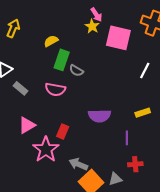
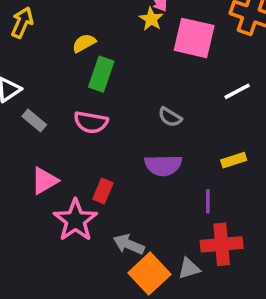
gray semicircle: (76, 71) -> (170, 117), moved
white line: (145, 71) -> (237, 91), turned 35
red cross: (135, 164) -> (222, 244), size x1.6

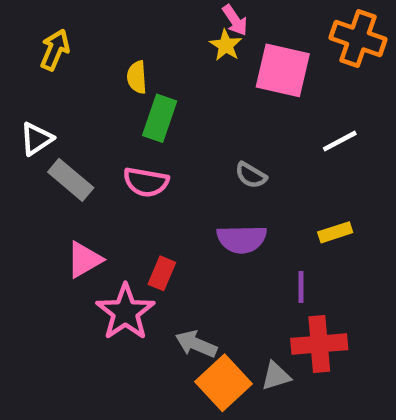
yellow semicircle: (84, 43) -> (137, 77), turned -65
gray rectangle: (34, 121) -> (71, 180), size x1.4

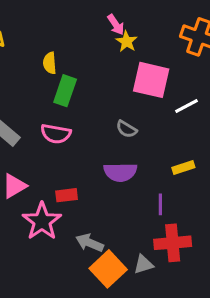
yellow star: (226, 45) -> (127, 41), moved
pink square: (283, 70) -> (151, 80), moved
red rectangle: (162, 273) -> (67, 195), turned 60

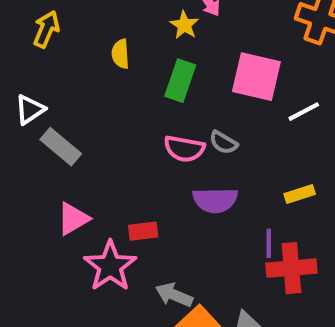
yellow star: (127, 41) -> (184, 25), moved
green rectangle: (65, 91) -> (180, 81), moved
pink semicircle: (56, 134) -> (184, 149), moved
red cross: (173, 243) -> (291, 268), moved

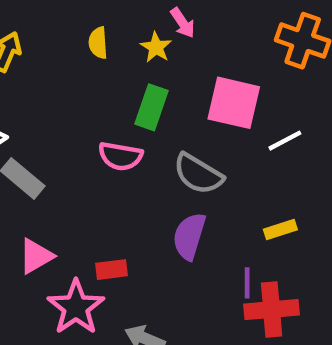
yellow semicircle: (120, 54) -> (98, 43), moved
gray semicircle: (223, 142) -> (198, 174), size x1.6
pink semicircle: (184, 149) -> (120, 156), moved
purple semicircle: (215, 200) -> (189, 236), turned 108

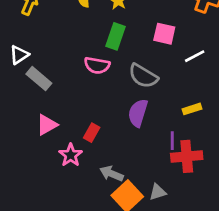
pink square: (234, 103) -> (164, 34), size x0.7
red rectangle: (112, 270) -> (92, 133), turned -54
pink star: (76, 307) -> (71, 155), size x0.7

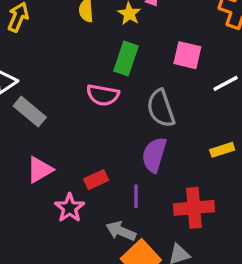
gray semicircle: (143, 76) -> (161, 108), turned 40
red rectangle: (92, 133) -> (96, 180), turned 36
purple line: (172, 141) -> (136, 196), moved
red cross: (187, 156) -> (194, 208), moved

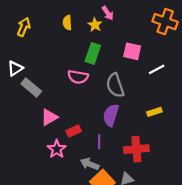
pink triangle: (40, 170) -> (49, 117), moved

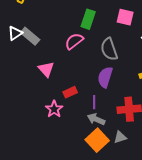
pink semicircle: (78, 77) -> (74, 41), turned 132
gray rectangle: (31, 87) -> (30, 36), moved
pink triangle: (49, 117) -> (46, 69), moved, turned -42
gray arrow: (90, 164) -> (96, 119), moved

